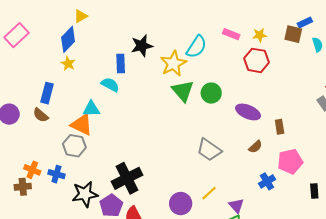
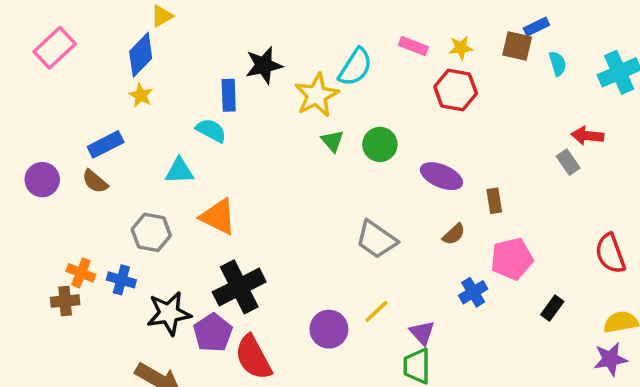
green triangle: (183, 91) -> (332, 141), size x0.6
blue rectangle: (47, 93) -> (106, 144), turned 48
orange triangle: (82, 125) -> (218, 217), moved
black rectangle: (314, 191) -> (552, 308), turned 40

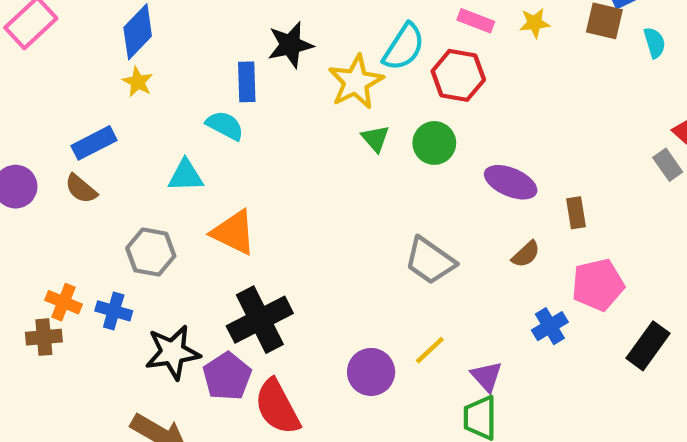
red hexagon: (456, 90) -> (458, 75), moved
black rectangle: (552, 308) -> (648, 346), size x1.5

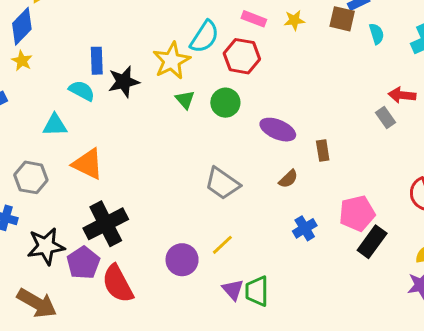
black star: (290, 45) -> (124, 82), moved
pink pentagon: (598, 285) -> (357, 213), moved
purple triangle: (487, 376) -> (233, 290), moved

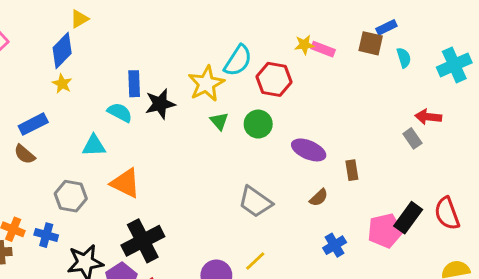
pink rectangle: (254, 19) -> (323, 49), moved
yellow star: (294, 20) -> (304, 45), moved
black rectangle: (372, 242) -> (408, 218), moved

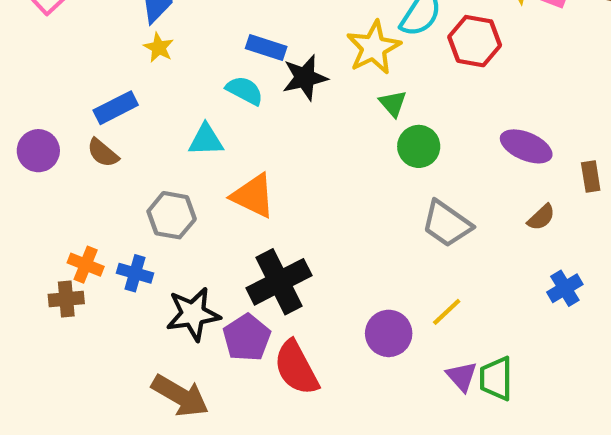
blue rectangle: (134, 84) -> (266, 48), turned -70
green circle: (258, 124) -> (419, 146), moved

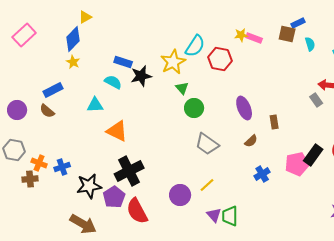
purple ellipse: (526, 146) -> (244, 108), turned 45
gray hexagon: (172, 215) -> (14, 150), moved
blue cross: (135, 273) -> (62, 167), turned -35

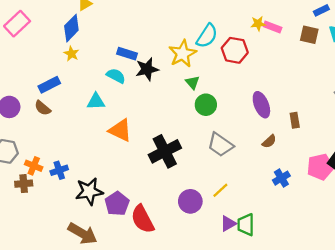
brown square: (287, 34) -> (309, 35), moved
black cross: (129, 171) -> (165, 151), moved
purple triangle: (214, 215) -> (228, 224), turned 42

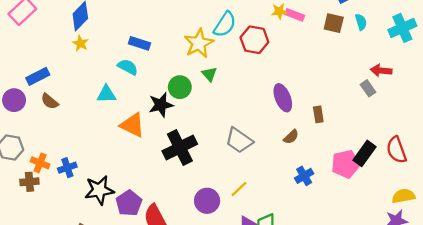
black star: (147, 69) -> (161, 105), moved
blue rectangle: (49, 85) -> (38, 76), moved
green circle: (206, 105) -> (180, 87), moved

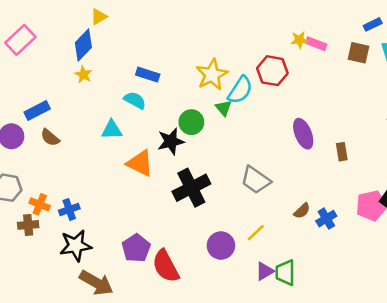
cyan semicircle: (225, 24) -> (240, 90), moved
brown semicircle: (291, 137) -> (302, 211), moved
black star: (99, 190) -> (76, 246), moved

